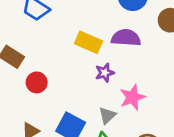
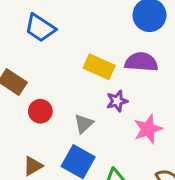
gray triangle: (107, 115) -> (84, 124), moved

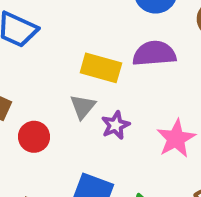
purple star: (117, 101) -> (115, 125), moved
gray triangle: (84, 124) -> (83, 107), moved

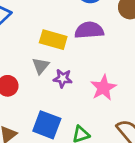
purple star: (115, 125) -> (63, 78), turned 30

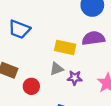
gray triangle: (41, 66) -> (57, 69), turned 32

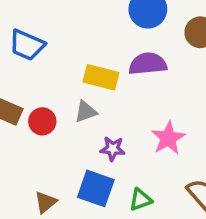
purple star: (75, 78) -> (113, 149), moved
red circle: (31, 86) -> (42, 121), moved

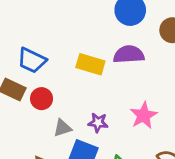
blue trapezoid: (27, 45) -> (32, 60), moved
gray triangle: (86, 112) -> (62, 128), moved

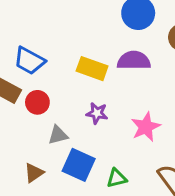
purple star: (98, 123) -> (97, 113), moved

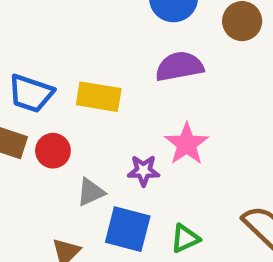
yellow rectangle: (92, 69) -> (99, 97), moved
purple star: (97, 113) -> (144, 171), moved
pink star: (146, 127) -> (187, 144), moved

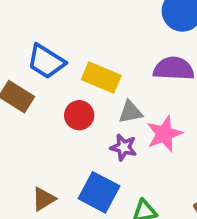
red circle: (53, 151) -> (79, 115), moved
gray triangle: (91, 192) -> (130, 112), moved

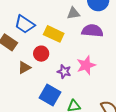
gray triangle: (130, 112) -> (73, 13), moved
brown triangle: (44, 199) -> (24, 68), moved

